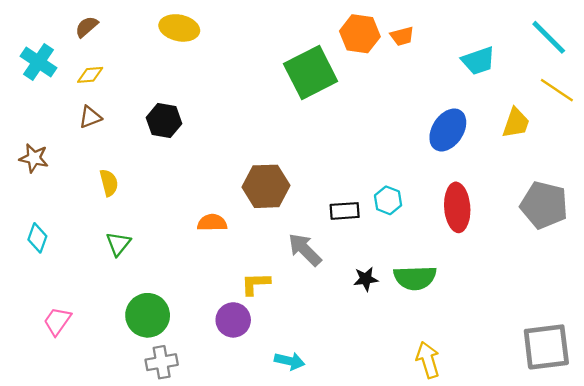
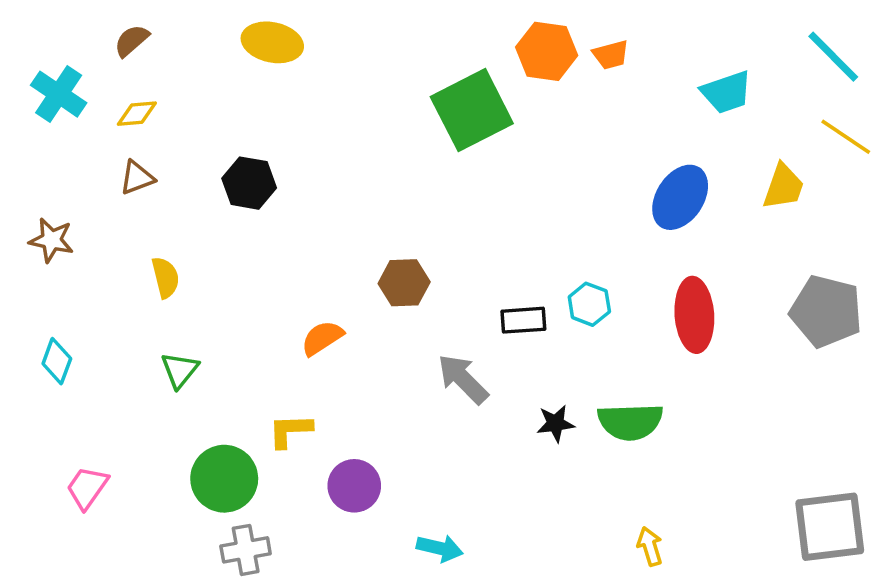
brown hexagon: (266, 186) -> (404, 283), size x0.7
orange semicircle: (212, 223) -> (322, 338), turned -32
yellow L-shape: (255, 284) -> (290, 431), moved
yellow arrow: (428, 360) -> (650, 546), size x0.7

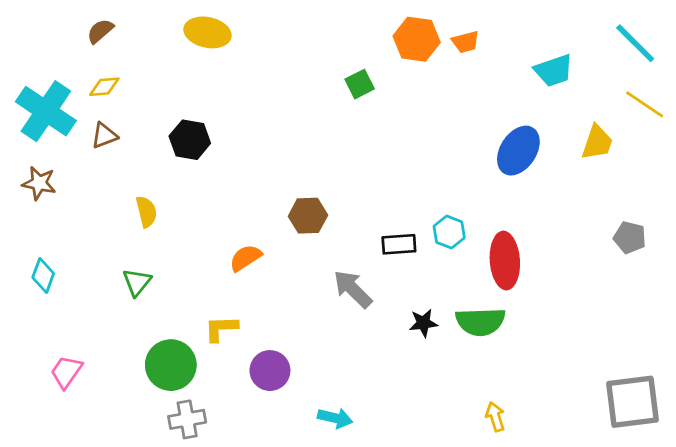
cyan cross: (59, 94) -> (46, 111), moved, size x1.4
green square: (472, 110) -> (360, 84), size x0.5
yellow semicircle: (165, 277) -> (146, 212), moved
gray pentagon: (826, 311) -> (630, 237), size x0.6
red ellipse: (694, 315) -> (505, 261), moved

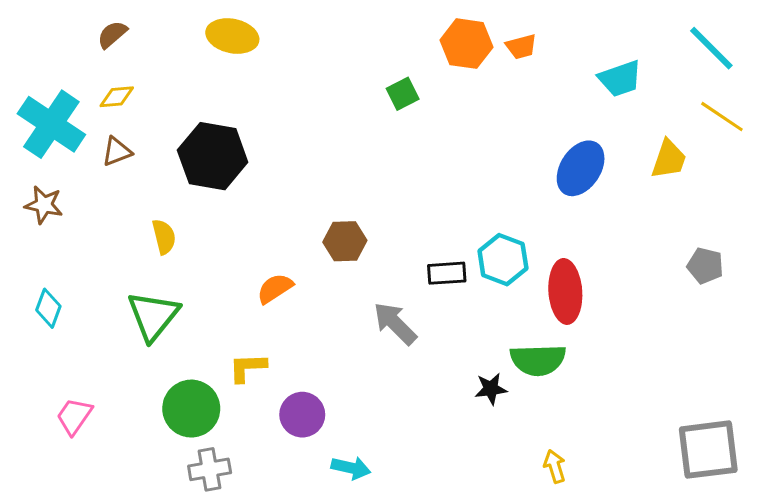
black hexagon: (190, 140) -> (213, 156), size x1.5
cyan hexagon: (449, 232) -> (503, 260), size x1.4
green triangle: (137, 282) -> (153, 316), size x1.6
black star: (423, 323) -> (491, 389), moved
cyan arrow: (335, 418) -> (351, 468), moved

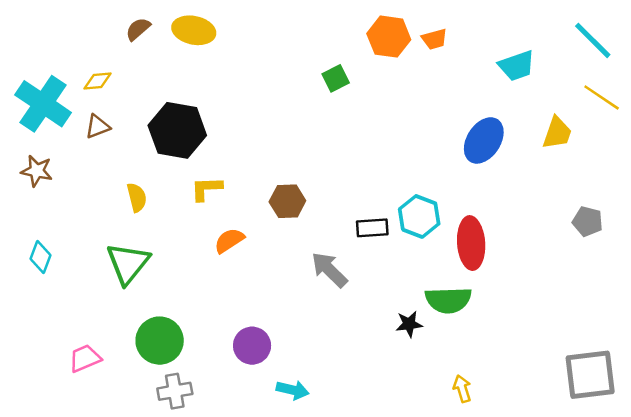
brown semicircle: (112, 34) -> (138, 29), moved
yellow L-shape: (248, 367) -> (206, 189), moved
pink trapezoid: (74, 416) -> (85, 358), moved, turned 32

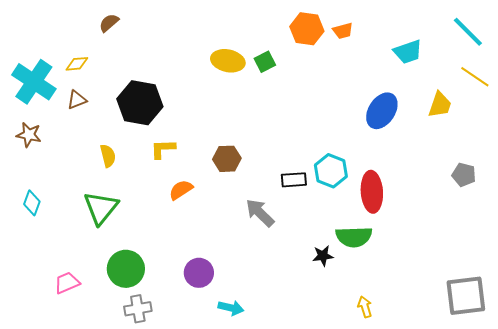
yellow ellipse: (194, 30) -> (228, 61), moved

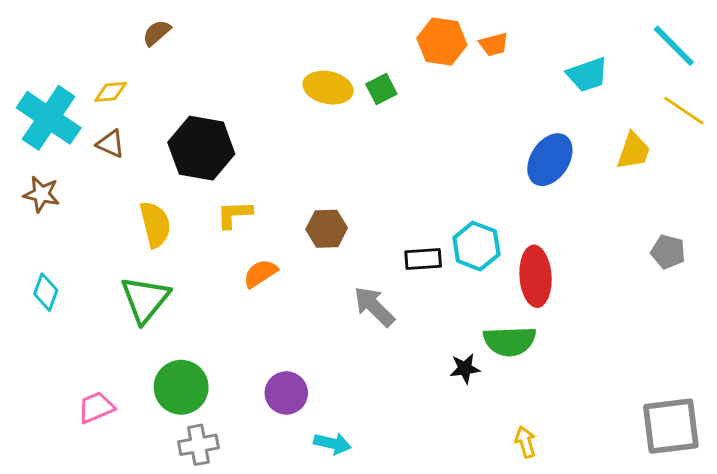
brown triangle: (77, 100) -> (111, 144), turned 45
yellow semicircle: (108, 156) -> (155, 224), size x1.4

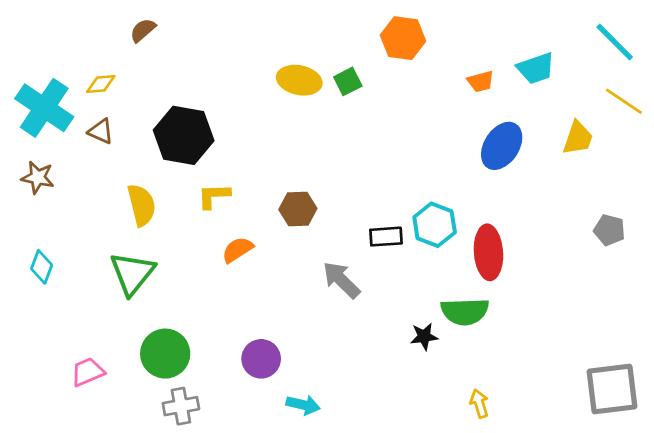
orange trapezoid: (494, 44) -> (481, 81), moved

